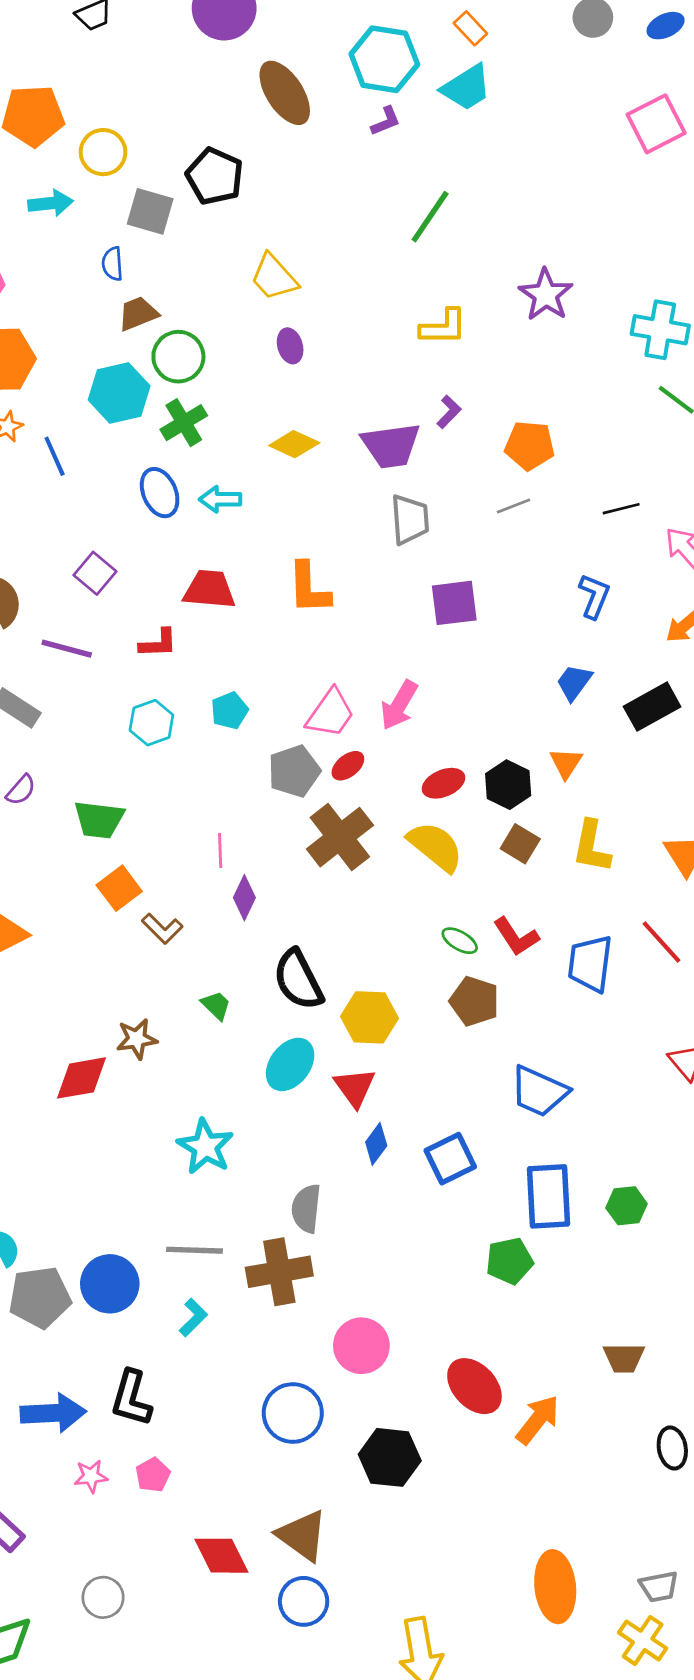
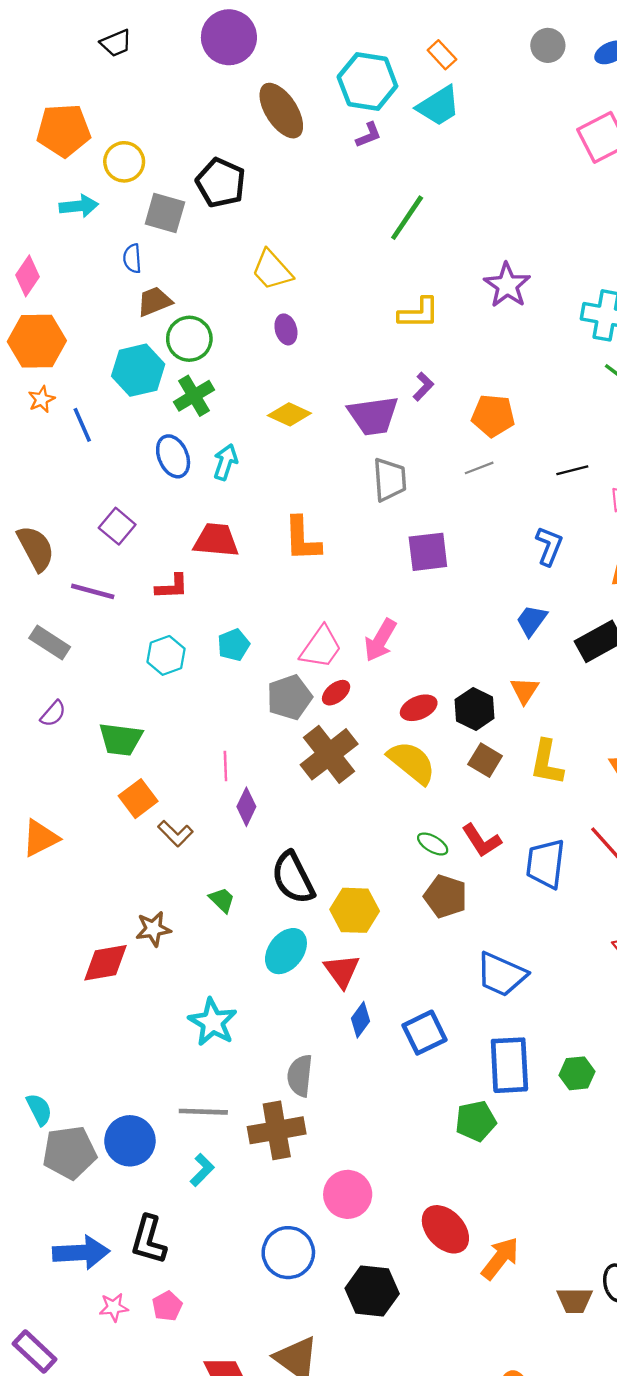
cyan arrow: (220, 499) -> (225, 462), turned 108
brown trapezoid: (624, 1358) -> (575, 1300), moved

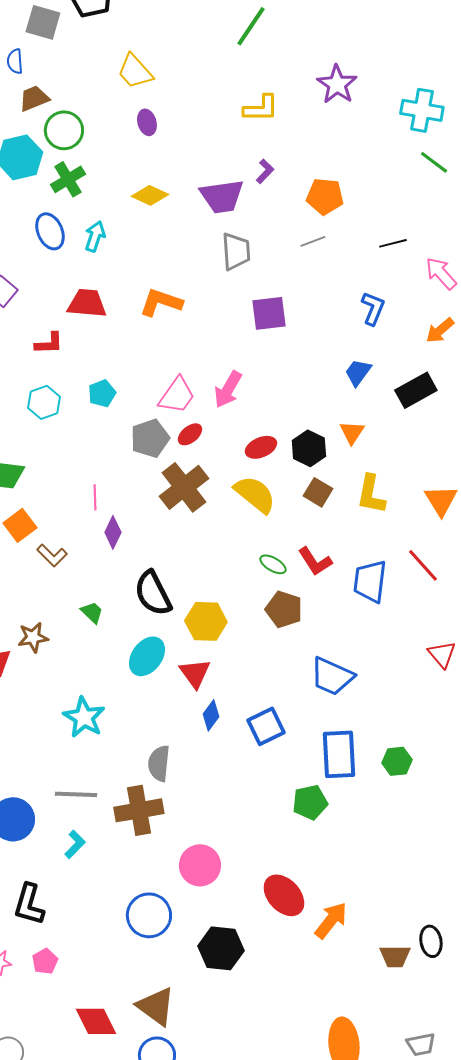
orange L-shape: (302, 539) -> (161, 302), turned 111

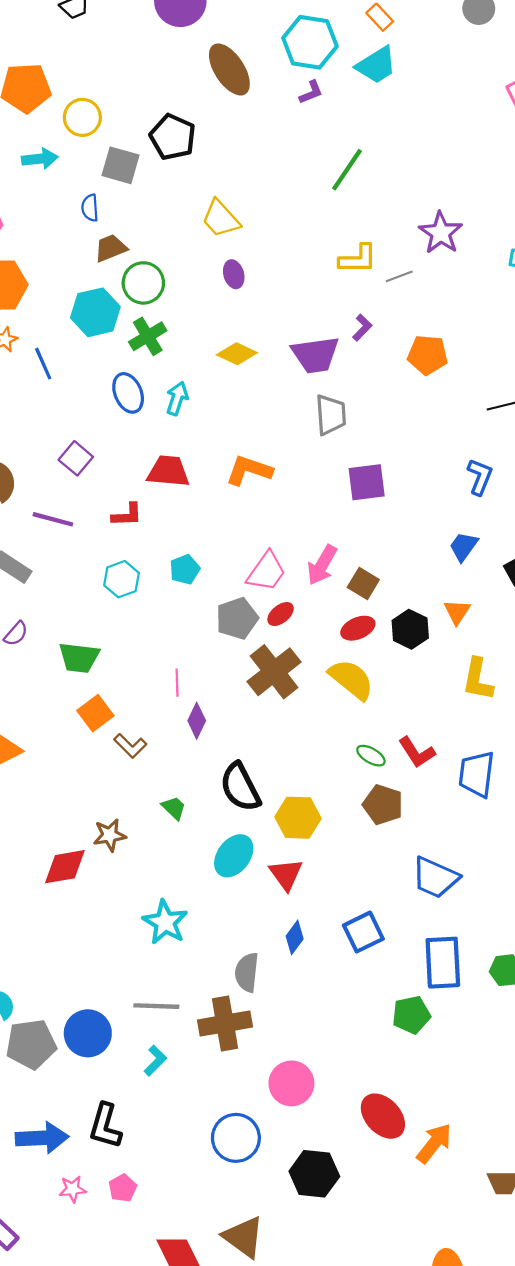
gray line: (313, 241) -> (399, 276), moved
brown square: (318, 492) -> (363, 584), moved
blue diamond: (211, 715) -> (295, 937), moved

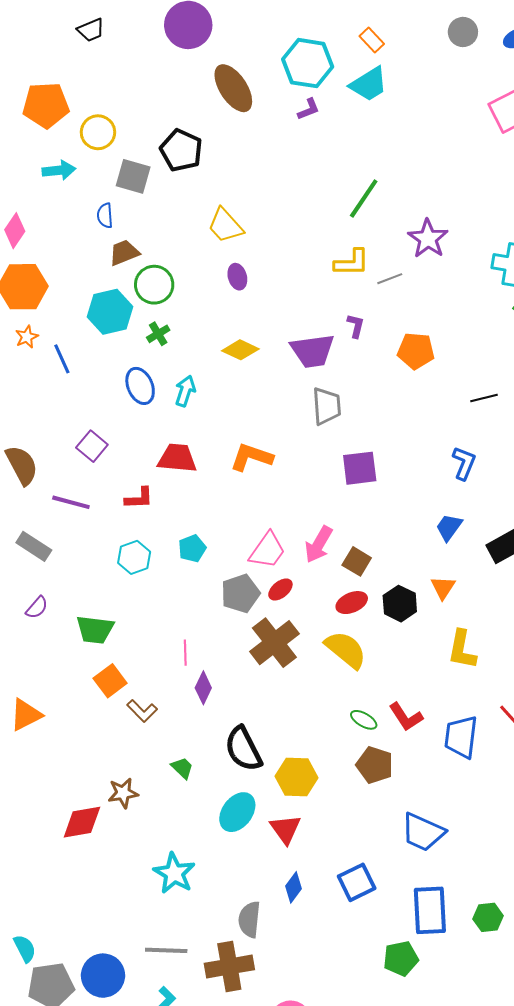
green line: (347, 170) -> (364, 198), moved
purple L-shape: (362, 328) -> (356, 326), turned -30
green cross: (148, 336) -> (158, 334), size x0.7

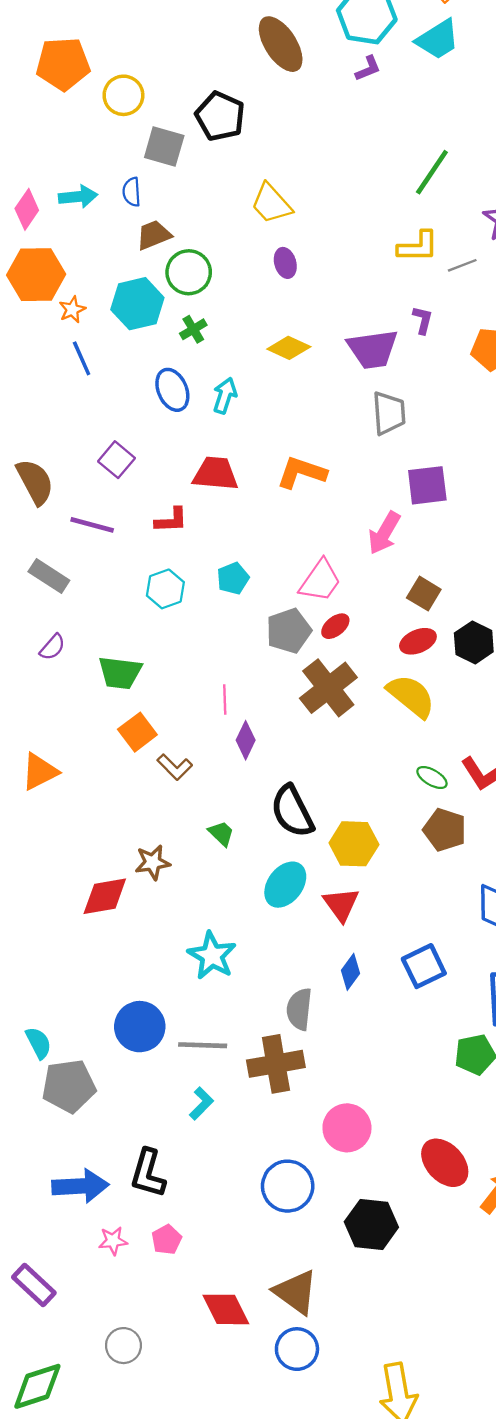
cyan arrow: (59, 170) -> (78, 197), moved
orange star: (27, 337) -> (72, 310), moved
pink arrow: (319, 544) -> (384, 533), moved
blue circle: (103, 976) -> (140, 1027), moved

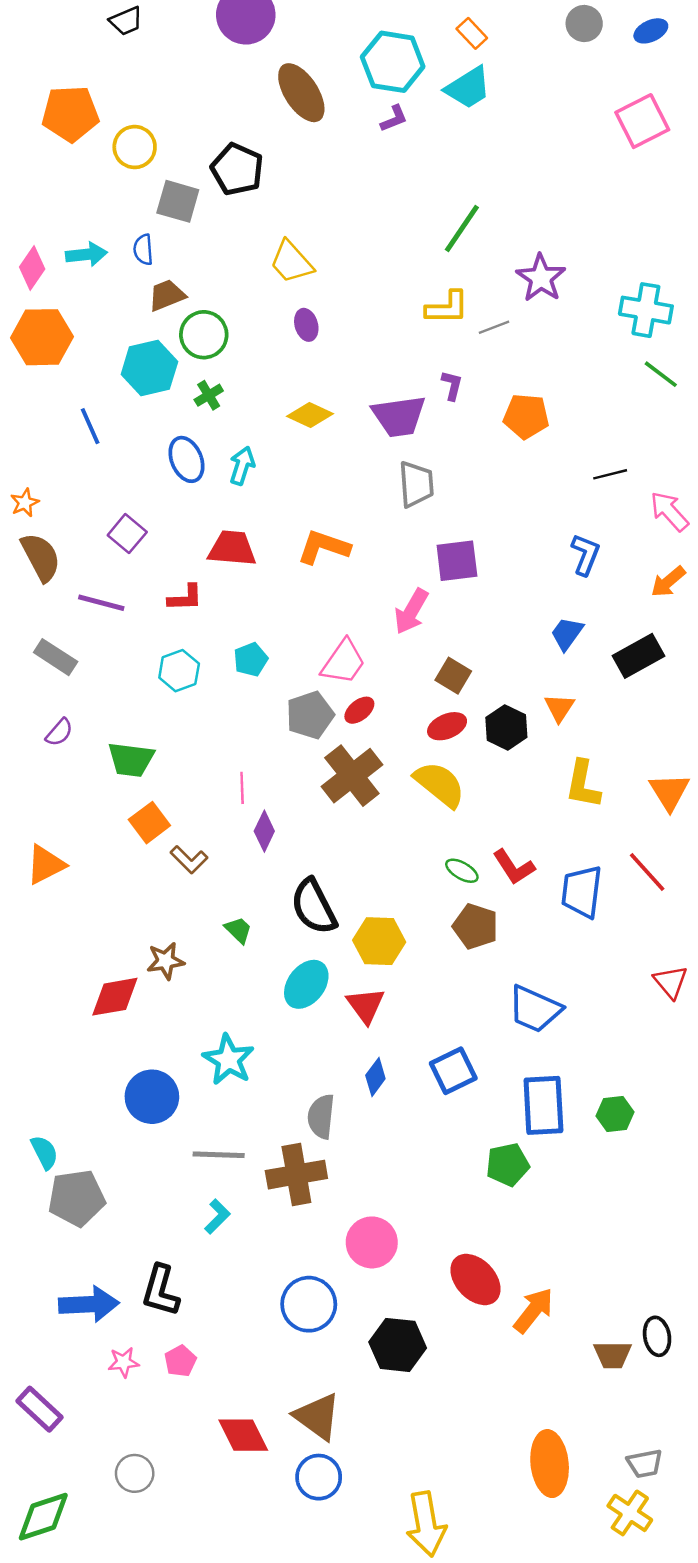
orange star: (72, 310) -> (25, 503), moved
blue circle: (140, 1027) -> (152, 1097), moved

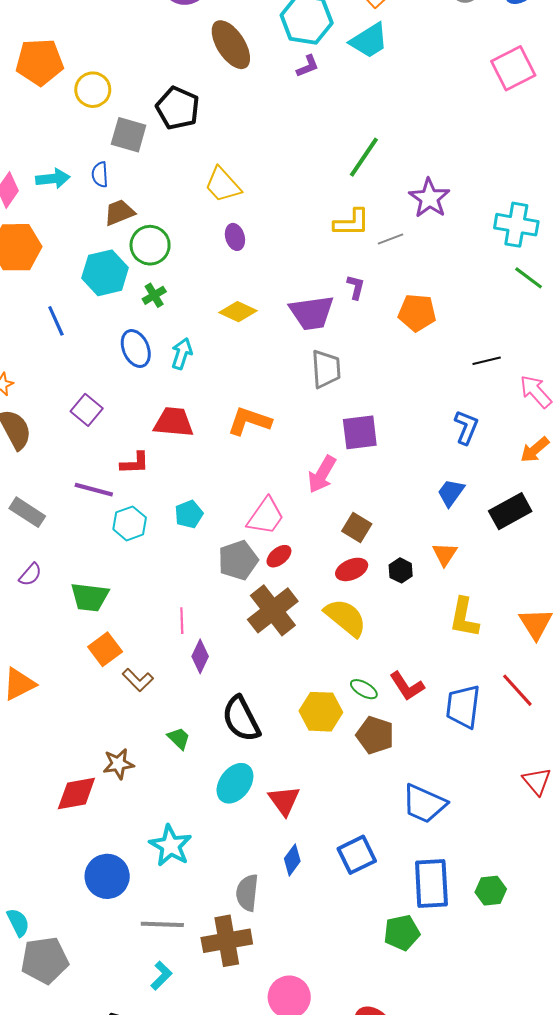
purple line: (101, 603) -> (94, 490), moved
black hexagon: (506, 727) -> (401, 570), size x0.7
yellow hexagon: (379, 941) -> (321, 712), moved

